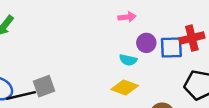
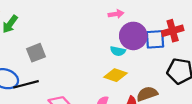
purple circle: (146, 43) -> (133, 36), size x1.6
gray square: (44, 86) -> (36, 53), moved

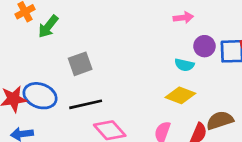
purple circle: (133, 36) -> (204, 46), size x0.6
black line: (26, 84) -> (86, 104), moved

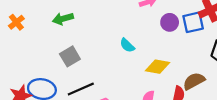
green arrow: (48, 27) -> (63, 19), moved, turned 48
cyan semicircle: (184, 65) -> (127, 45), moved, turned 42

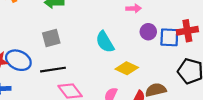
cyan semicircle: (127, 45) -> (105, 42), size x1.5

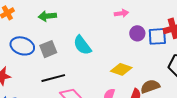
cyan semicircle: (105, 42) -> (82, 45), moved
blue ellipse: (18, 60) -> (22, 46), moved

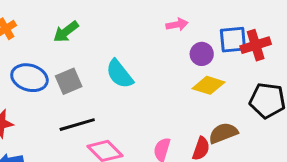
green arrow: (47, 16) -> (66, 32), turned -30
blue square: (157, 36) -> (233, 40), moved
yellow diamond: (121, 69) -> (208, 85), moved

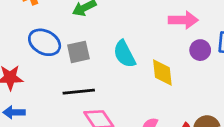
pink arrow: (177, 24) -> (183, 20), size x1.5
yellow diamond: (208, 85) -> (162, 73), moved, turned 56

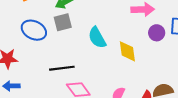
gray square: (78, 52) -> (63, 22), moved

